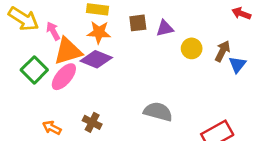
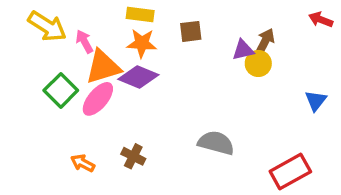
purple triangle: (165, 28) -> (243, 50), moved
brown arrow: (223, 51) -> (265, 42), moved
blue triangle: (237, 65) -> (316, 101), moved

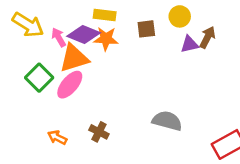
yellow circle: (258, 63) -> (180, 16), moved
purple diamond: (138, 77) -> (84, 35), moved

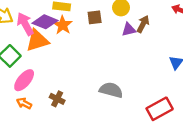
pink arrow: (59, 37) -> (25, 24), size x1.5
orange star: (106, 39) -> (63, 25), turned 30
pink ellipse: (70, 85) -> (24, 80), moved

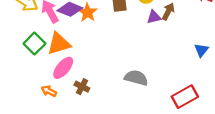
orange triangle: (37, 41) -> (59, 44), moved
pink ellipse: (24, 80) -> (63, 68), moved

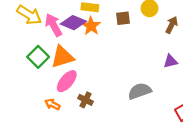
purple triangle: (154, 17) -> (170, 61), moved
gray semicircle: (136, 78) -> (140, 91), turned -35

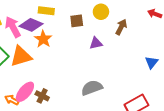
orange star: (91, 26) -> (43, 39), moved
purple triangle: (170, 61) -> (96, 43), moved
pink ellipse: (67, 81) -> (25, 92), moved

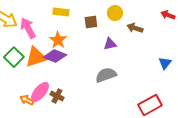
purple diamond: (31, 25) -> (55, 56), moved
brown arrow: (121, 27) -> (135, 28), turned -98
gray semicircle: (92, 88) -> (106, 75), moved

